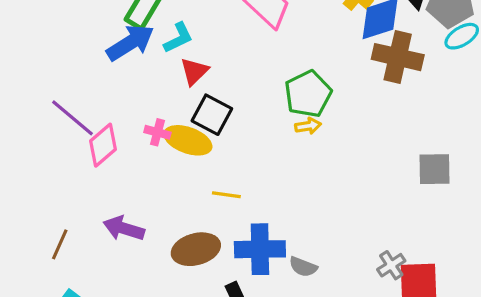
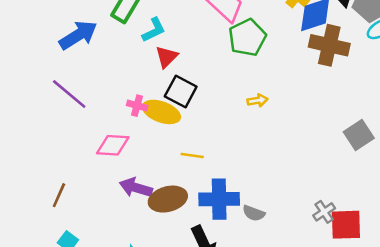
blue arrow: (130, 43) -> (78, 35), moved
green pentagon: (308, 94) -> (247, 38), moved
pink diamond: (103, 145) -> (113, 145), moved, turned 44
gray square: (434, 169) -> (359, 135), turned -32
purple arrow: (124, 228) -> (136, 188), moved

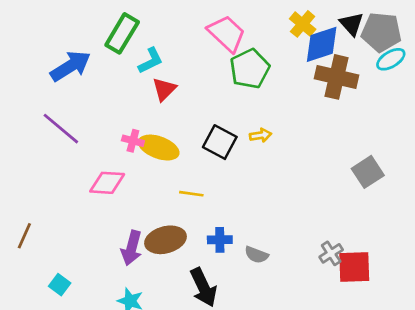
black square: (181, 91) -> (220, 142), moved
purple arrow: (136, 188) -> (132, 248), moved, turned -92
brown line: (59, 195) -> (24, 236), moved
blue cross: (219, 199) -> (220, 240), size x0.6

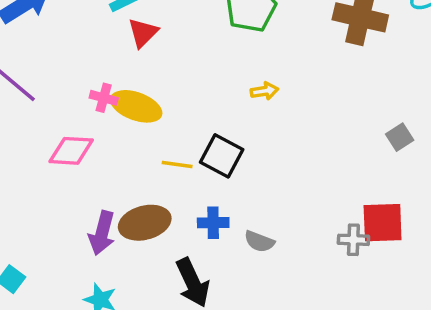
black square: (220, 142) -> (222, 156), moved
gray square: (368, 172) -> (400, 137), size x0.7
gray cross: (331, 253) -> (353, 240), turned 35
red square: (354, 267) -> (383, 223), moved

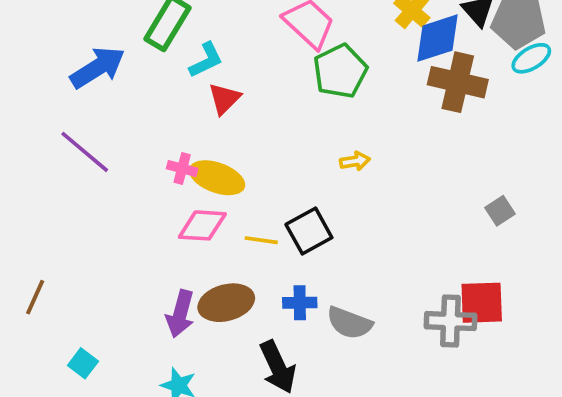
pink diamond: (71, 151) -> (202, 225), moved
black square: (222, 156) -> (309, 231), turned 33
gray cross: (353, 240) -> (450, 321), size x1.5
gray semicircle: (259, 242) -> (349, 323), size x1.4

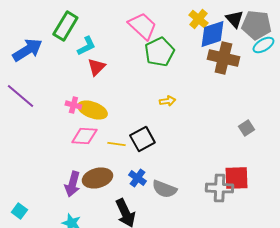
blue cross: (300, 303) -> (137, 178), turned 36

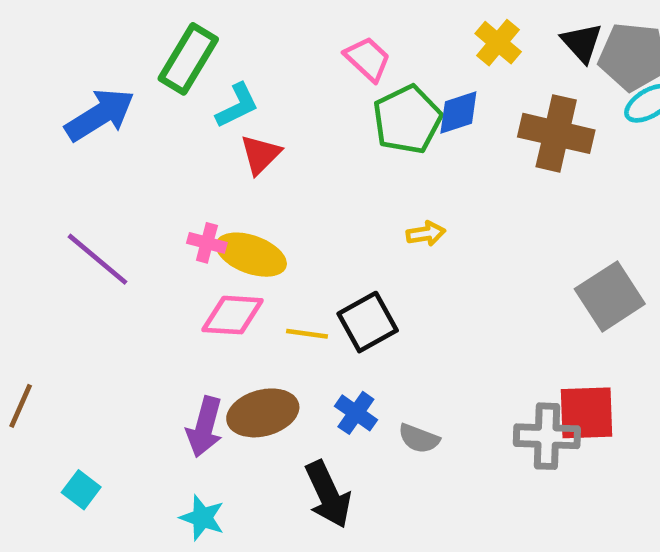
pink trapezoid: (142, 26) -> (368, 59), size x0.7
blue diamond: (212, 34) -> (458, 113), moved, size x0.7
purple line: (20, 96) -> (97, 259), moved
gray square: (246, 128) -> (610, 296), size x1.8
gray semicircle: (164, 189) -> (419, 439), size x0.7

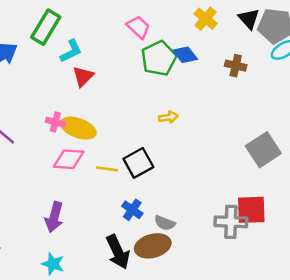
blue diamond: (458, 113) -> (185, 55), turned 70
brown cross: (556, 133) -> (236, 66), size x0.6
brown ellipse: (263, 413) -> (153, 246), moved

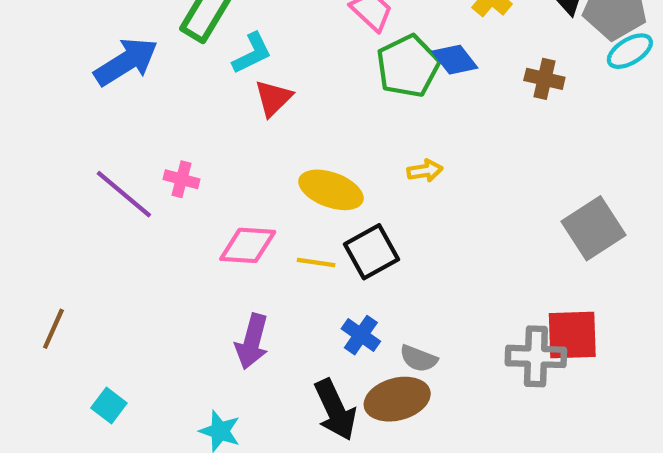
pink cross: (55, 122) -> (182, 179), moved
yellow ellipse: (78, 128) -> (331, 190), moved
purple arrow: (54, 217) -> (252, 341), moved

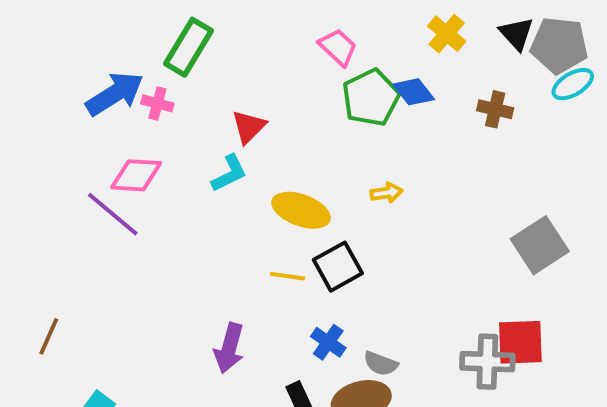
cyan L-shape: (252, 53) -> (229, 173), moved
pink cross: (182, 179) -> (157, 103), moved
pink diamond: (248, 245) -> (136, 175), moved

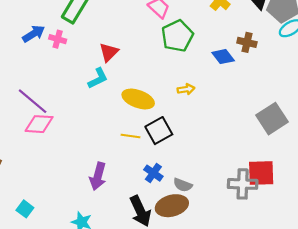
blue diamond: (414, 92) -> (223, 57), moved
blue arrow: (115, 94) -> (34, 34), size x0.7
pink diamond: (136, 175) -> (39, 124), moved

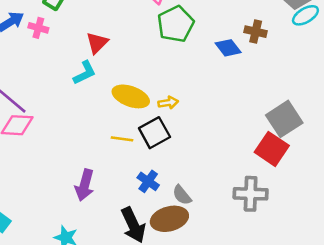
yellow arrow: (186, 89) -> (168, 103), moved
red square: (261, 173) -> (272, 149), moved, turned 36
gray semicircle: (183, 185) -> (182, 195), turned 30

